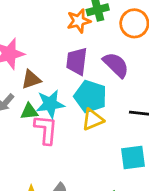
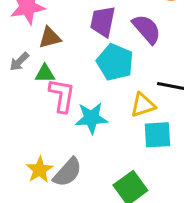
cyan star: (50, 104) -> (91, 118), moved
yellow triangle: (93, 120) -> (143, 105), moved

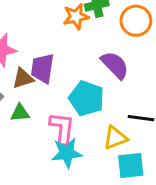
purple trapezoid: (103, 21) -> (42, 68), moved
pink L-shape: (62, 95) -> (62, 128), moved

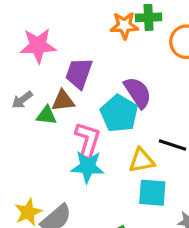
purple semicircle: (115, 65) -> (138, 92), moved
brown triangle: (23, 78) -> (63, 101), moved

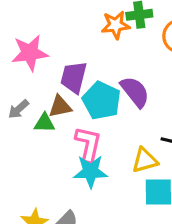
cyan pentagon: (119, 113) -> (102, 101), moved

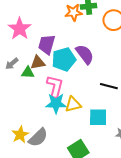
pink star: (30, 53) -> (20, 29), turned -30
cyan pentagon: (102, 101) -> (64, 59), turned 30
yellow triangle: (145, 160) -> (73, 104), moved

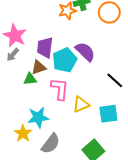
gray arrow: (12, 64) -> (13, 55), moved
black line: (109, 86) -> (115, 80), turned 36
cyan star: (56, 103) -> (38, 117), moved
yellow star: (20, 135) -> (23, 133), moved

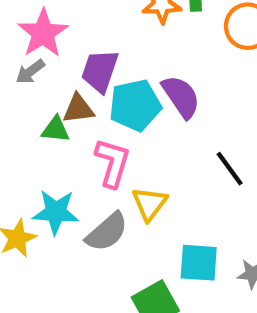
yellow triangle: (81, 104) -> (150, 204), turned -42
cyan square: (108, 114) -> (199, 263), moved
gray semicircle: (51, 144) -> (107, 232), moved

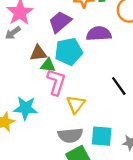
purple trapezoid: (100, 71) -> (60, 22), moved, turned 30
purple semicircle: (181, 97) -> (99, 34), moved, turned -60
green triangle: (56, 129) -> (48, 65), moved
gray semicircle: (107, 232) -> (70, 135), moved, turned 35

